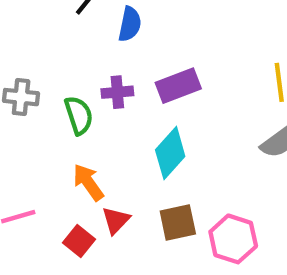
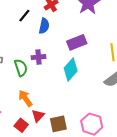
purple rectangle: (178, 86) -> (77, 42), moved
cyan diamond: (170, 153) -> (71, 70), moved
brown square: (178, 223) -> (58, 124), moved

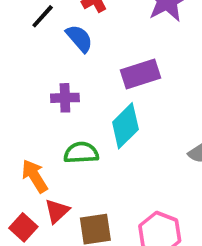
blue semicircle: (44, 26) -> (79, 38), turned -56
green semicircle: (21, 68) -> (81, 153), moved, turned -78

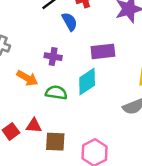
orange arrow: (35, 176) -> (27, 78), moved, turned 140
red triangle: (57, 211) -> (34, 126), turned 35

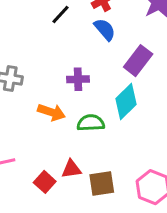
blue semicircle: (70, 22) -> (105, 29), moved
purple rectangle: (103, 51) -> (138, 61), turned -35

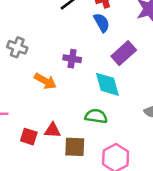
cyan diamond: (126, 102) -> (107, 84), turned -72
green semicircle: (91, 123) -> (96, 116), moved
red square: (45, 182) -> (29, 137), turned -36

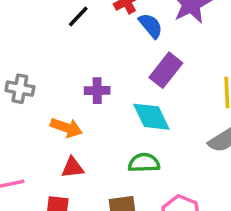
blue semicircle: (102, 23) -> (151, 26), moved
red triangle: (52, 130) -> (72, 168), moved

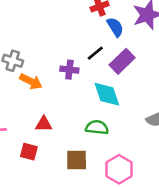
black line: (78, 16) -> (95, 53), moved
orange arrow: (66, 128) -> (31, 81), moved

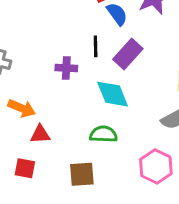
black line: (95, 53) -> (96, 46), turned -48
orange arrow: (31, 81) -> (22, 108), moved
pink hexagon: (119, 169) -> (156, 166), moved

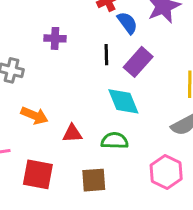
purple cross: (66, 68) -> (55, 38), moved
red triangle: (40, 134) -> (72, 133), moved
red square: (25, 168) -> (38, 174), size x1.5

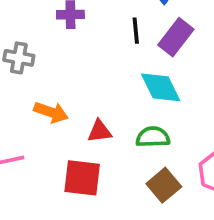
red square: (38, 174) -> (82, 178), moved
brown square: (94, 180) -> (164, 185), moved, turned -32

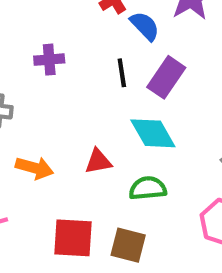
red triangle: (100, 131) -> (98, 161), moved
brown square: (164, 185) -> (128, 245), moved, turned -32

